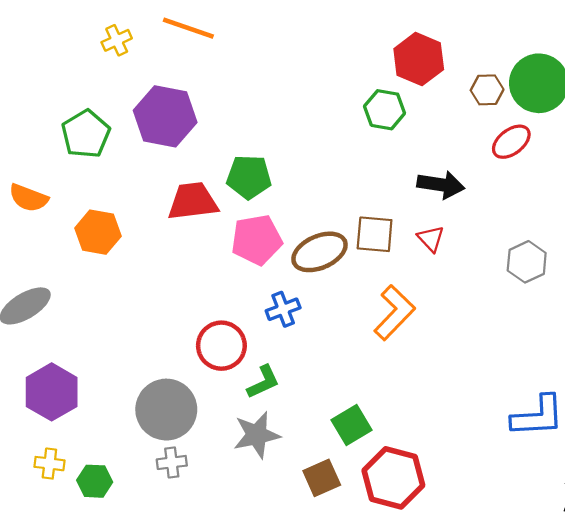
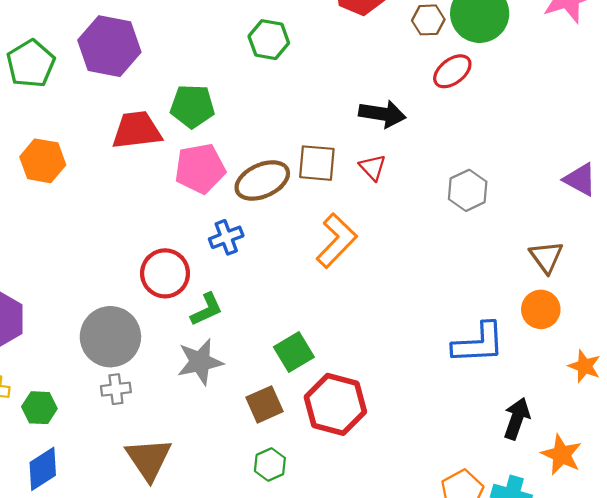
green hexagon: (385, 110) -> (269, 40), moved

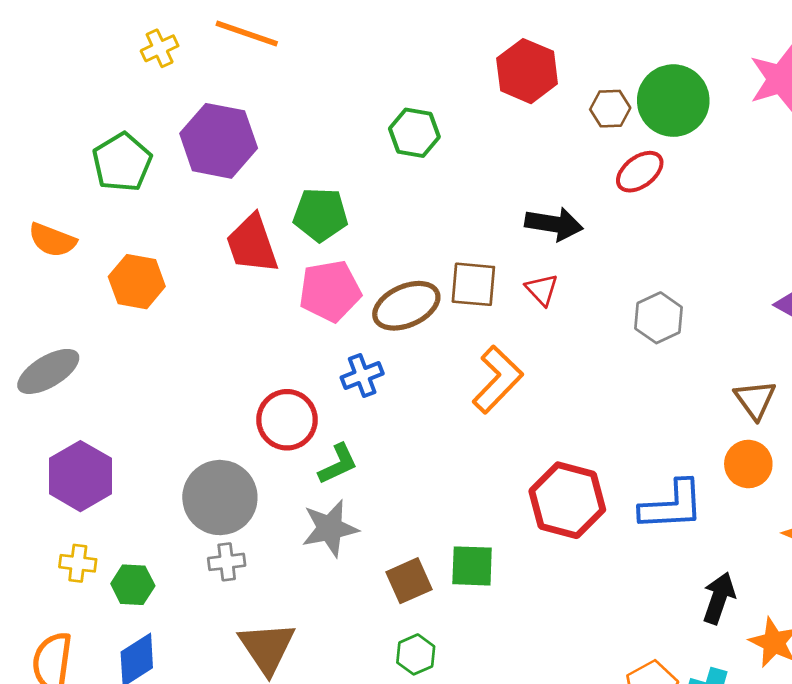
red trapezoid: (137, 130) -> (252, 244), turned -102
green square: (294, 352) -> (472, 566), moved, turned 33
red hexagon: (335, 404) -> (567, 500), moved

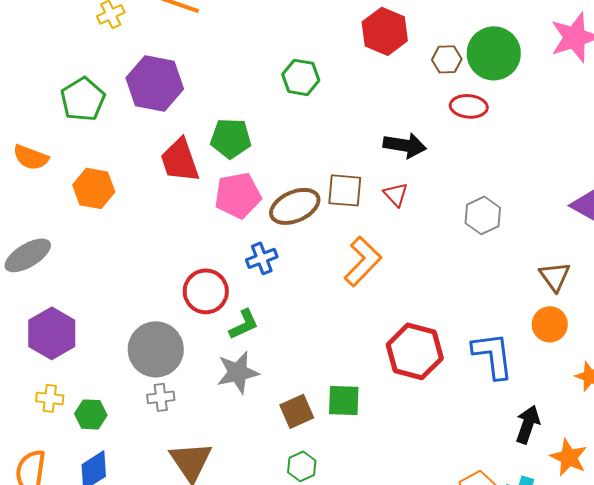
red ellipse: (640, 172) -> (469, 106), turned 42
blue L-shape: (672, 506) -> (493, 355), turned -94

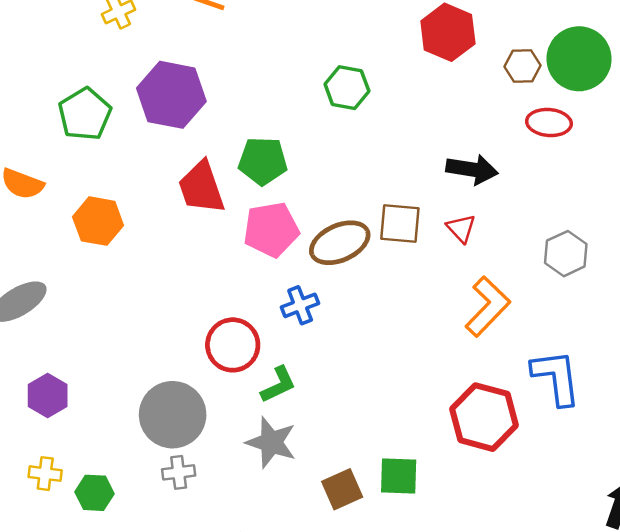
orange L-shape: (363, 261) -> (488, 306), moved
purple hexagon: (52, 333) -> (48, 395), size x0.7
blue L-shape: (493, 355) -> (556, 377), moved
gray star: (238, 372) -> (271, 442), turned 30

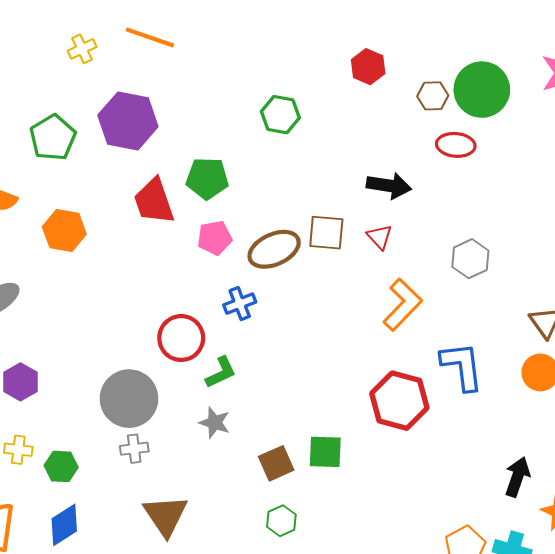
red hexagon: (448, 32) -> (368, 67), size x0.7
pink pentagon: (271, 230) -> (215, 238), size x0.7
gray star: (271, 442) -> (215, 423), size x0.7

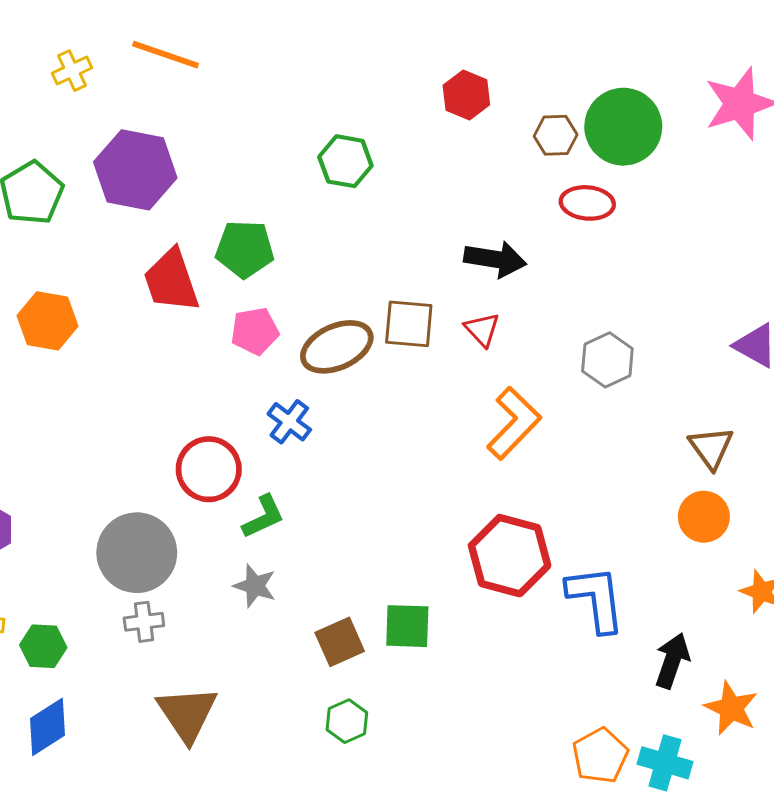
blue cross: (240, 304) -> (289, 422), turned -32
blue L-shape: (462, 366) -> (596, 599), moved

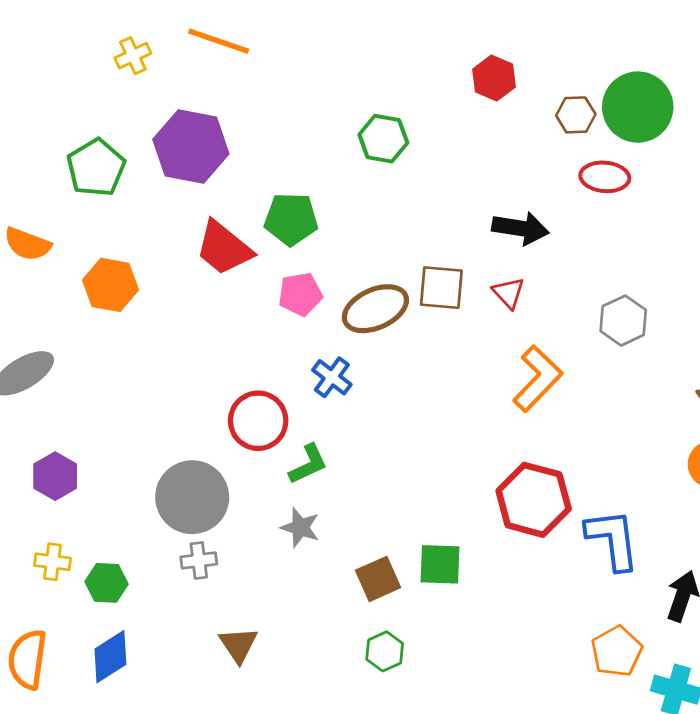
red trapezoid: (171, 281) -> (224, 248), turned -32
brown triangle: (187, 714) -> (238, 645), size x0.7
orange pentagon: (600, 756) -> (617, 651), moved

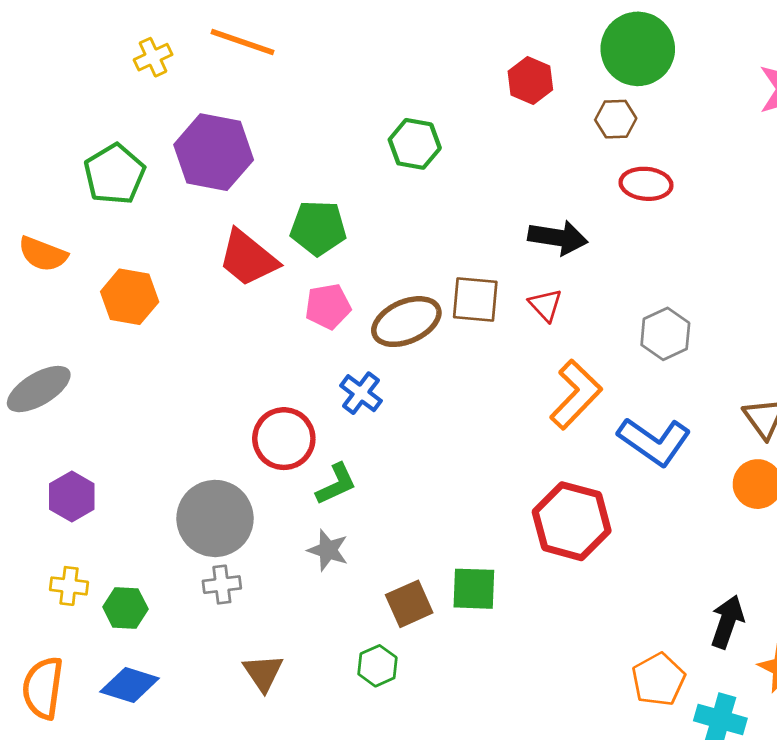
green circle: (638, 107) -> (638, 49), moved
blue L-shape: (613, 539) -> (654, 441), moved, turned 132
green hexagon: (385, 651) -> (377, 666), moved
blue diamond: (110, 657) -> (130, 685), turned 50

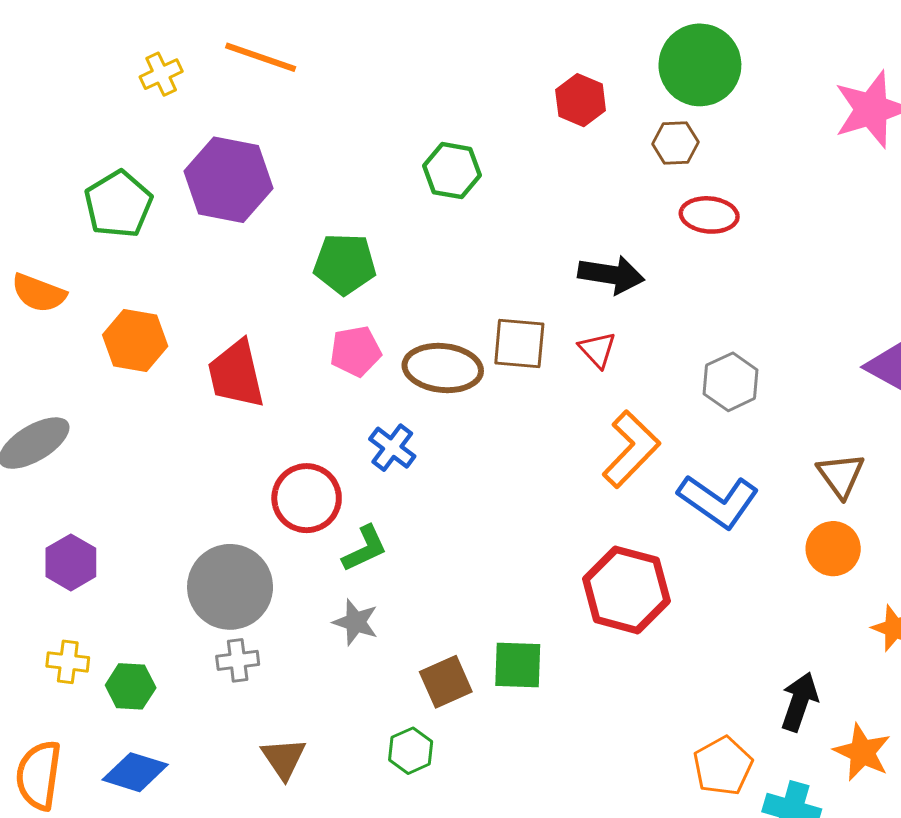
red trapezoid: (248, 258) -> (236, 374), moved, turned 38
brown ellipse: (406, 322) -> (443, 368), turned 30

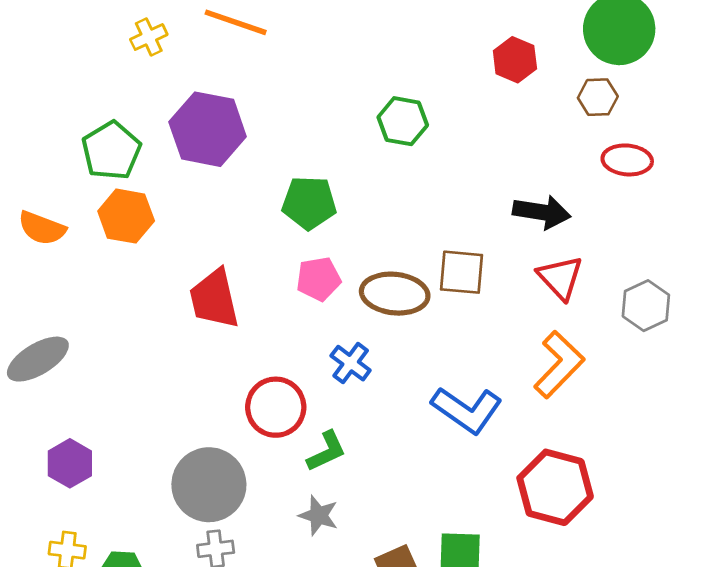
orange hexagon: (135, 340) -> (126, 216), moved
red triangle: (597, 350) -> (560, 278), moved, size x1.4
blue L-shape: (718, 501) -> (467, 410), moved

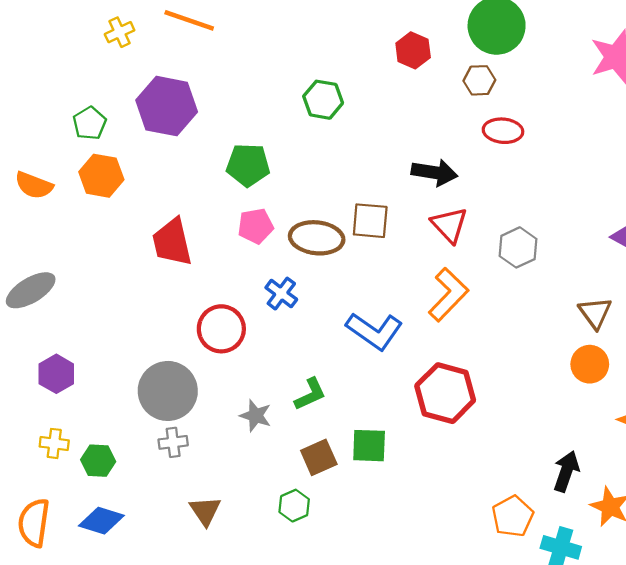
green pentagon: (111, 151) -> (90, 123), size x0.7
green L-shape: (327, 451) -> (310, 394), moved

